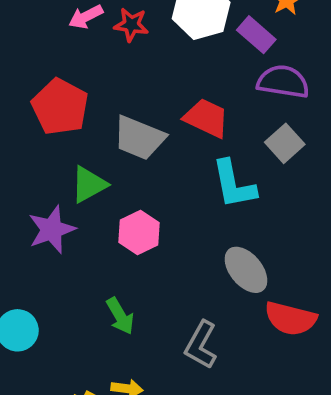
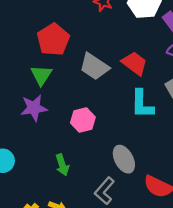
green triangle: (89, 184) -> (41, 75), moved, turned -40
gray ellipse: (246, 270) -> (124, 159), moved

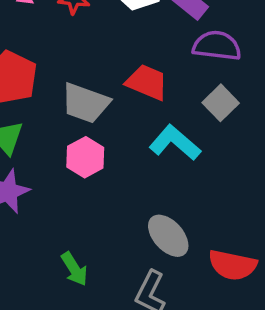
cyan L-shape: (142, 104) -> (175, 143), turned 144
pink hexagon: (83, 120) -> (85, 157), moved

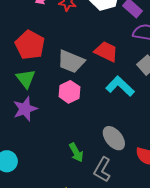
green arrow: (74, 269) -> (76, 152), moved

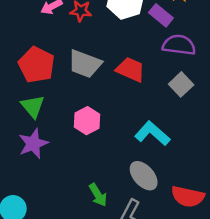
gray trapezoid: (71, 61) -> (85, 64), moved
cyan L-shape: (120, 86) -> (152, 133), moved

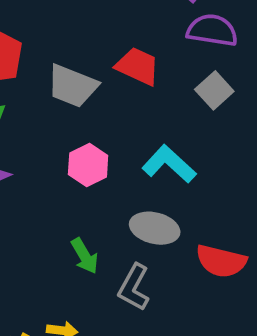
gray trapezoid: (85, 64) -> (72, 86), moved
pink hexagon: (87, 121) -> (88, 165), moved
gray ellipse: (144, 176) -> (155, 228), turned -36

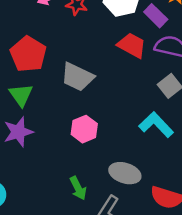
red trapezoid: (138, 66) -> (132, 45), moved
cyan L-shape: (169, 164) -> (156, 125), moved

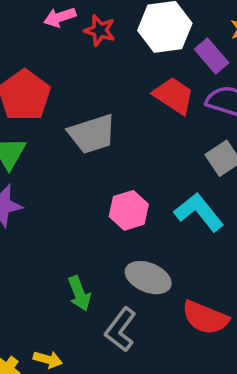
gray trapezoid: (77, 77) -> (92, 134), turned -48
pink hexagon: (84, 129) -> (129, 210), moved

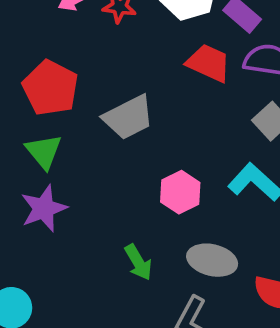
green arrow: (79, 293) -> (138, 262), moved

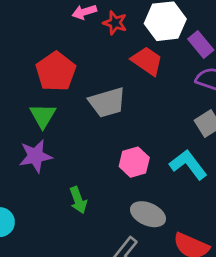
red trapezoid: (209, 63) -> (147, 61), moved
green arrow: (138, 262) -> (78, 200), moved

